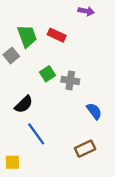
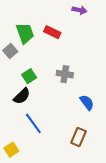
green square: (48, 74) -> (29, 76), moved
brown rectangle: (85, 149) -> (78, 137), turned -42
yellow square: (12, 162) -> (11, 150), turned -32

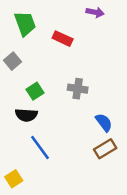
green trapezoid: (25, 33) -> (25, 24), moved
black semicircle: (22, 96) -> (26, 115), turned 48
brown rectangle: (78, 137) -> (105, 149), moved, turned 36

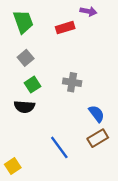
red rectangle: (63, 39) -> (65, 28), moved, turned -42
gray square: (12, 61) -> (26, 58), moved
blue line: (40, 147) -> (59, 147), moved

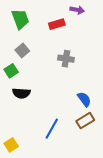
gray cross: (72, 82) -> (66, 59), moved
green square: (33, 85) -> (11, 71), moved
blue line: (59, 147) -> (52, 129), turned 65

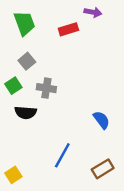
gray cross: (66, 59) -> (46, 88), moved
brown rectangle: (85, 121) -> (103, 169), moved

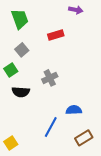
red rectangle: (68, 29) -> (56, 35), moved
gray cross: (46, 88) -> (50, 78), moved, turned -35
blue semicircle: (101, 120) -> (74, 110), moved, turned -56

